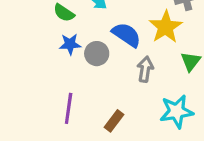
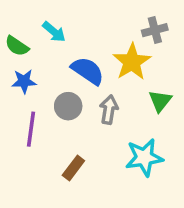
gray circle: (97, 54) -> (68, 106), moved
purple line: (69, 108) -> (31, 129), moved

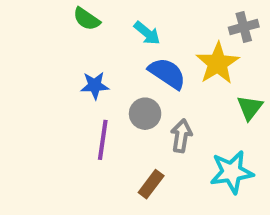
cyan arrow: (54, 32) -> (147, 33), moved
green semicircle: (17, 46) -> (87, 19), moved
gray arrow: (109, 110) -> (181, 136), moved

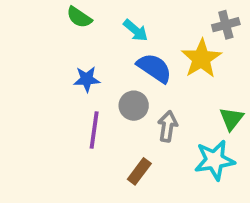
green triangle: (250, 108) -> (231, 119), moved

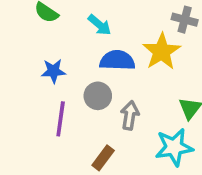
gray cross: (226, 25) -> (185, 20), turned 30
blue semicircle: (154, 68) -> (117, 60), turned -32

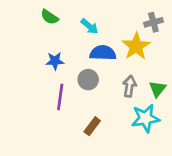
gray cross: (185, 20) -> (153, 22), turned -30
gray arrow: (130, 115) -> (129, 86), moved

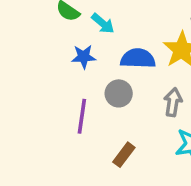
cyan arrow: (90, 26) -> (103, 23), moved
blue star: (55, 61) -> (84, 57), moved

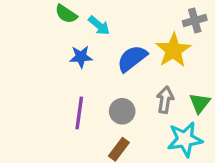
blue semicircle: (138, 58) -> (132, 58), turned -40
gray circle: (119, 93) -> (122, 111), moved

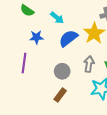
cyan arrow: (99, 25) -> (57, 18), moved
purple line: (79, 113) -> (24, 63), moved

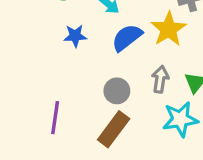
purple line: (24, 63) -> (55, 118), moved
brown rectangle: (60, 95) -> (114, 129), size x1.5

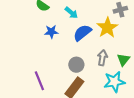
purple line: (55, 118) -> (39, 81), turned -30

